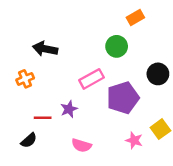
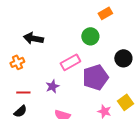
red line: (43, 118) -> (23, 92), moved

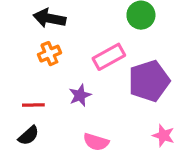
orange cross: (17, 62) -> (49, 54), moved

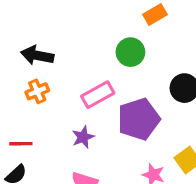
purple star: (80, 95) -> (83, 137), moved

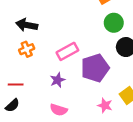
green circle: (130, 52) -> (114, 23), moved

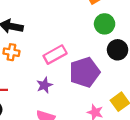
orange cross: (27, 49) -> (11, 52), turned 32

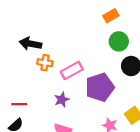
orange cross: (11, 52) -> (45, 63), moved

